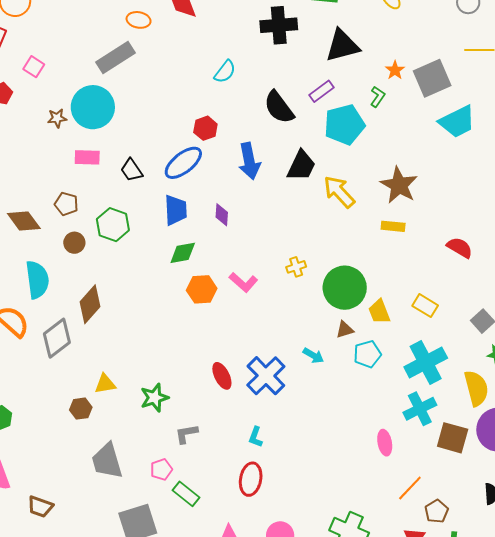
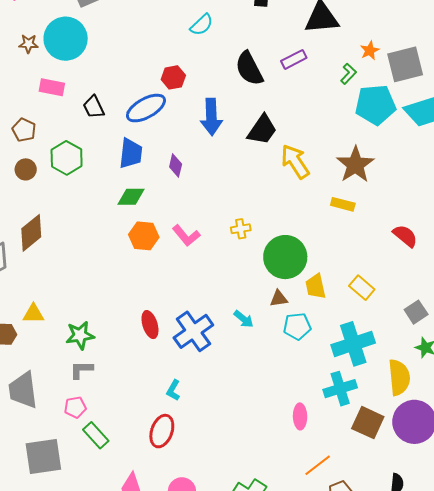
cyan pentagon: (344, 125) -> (375, 105), moved
gray L-shape: (186, 434) -> (81, 370), moved

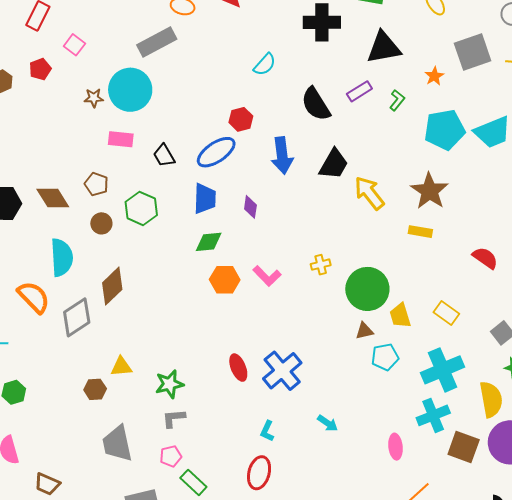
gray square: (405, 64) -> (473, 52), moved
green L-shape: (348, 74) -> (397, 100), moved
cyan arrow: (244, 319) -> (328, 423), moved

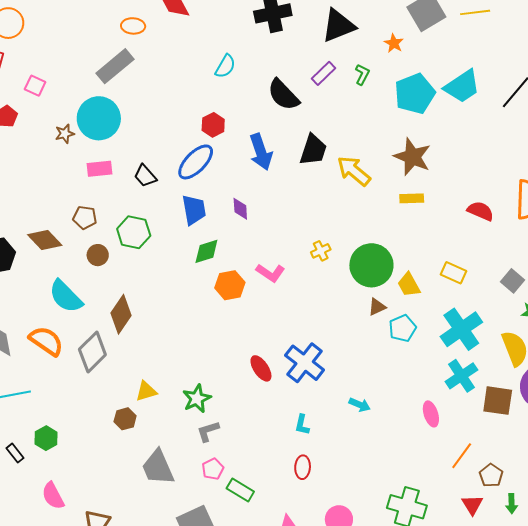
cyan semicircle: (62, 257) -> (66, 296), turned 150
red ellipse: (259, 473) -> (303, 467), size x0.7

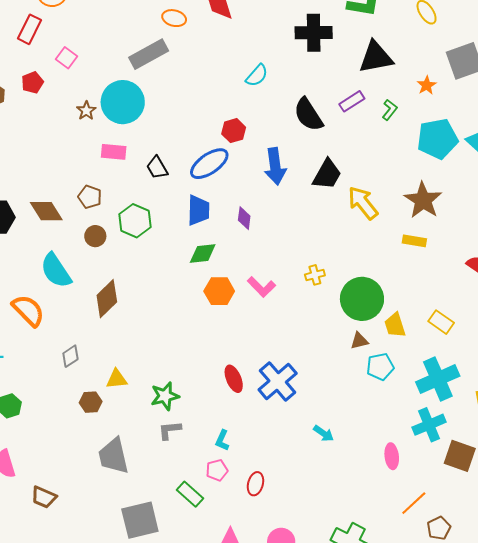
brown star: (65, 134) -> (86, 111), turned -30
gray diamond: (92, 352) -> (70, 356), moved, size x0.6
cyan L-shape: (302, 425) -> (222, 440), moved
pink pentagon: (213, 469) -> (217, 470), moved

